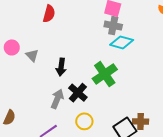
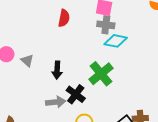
red semicircle: (49, 14) -> (64, 18), moved
gray arrow: (57, 99) -> (56, 102), turned 66

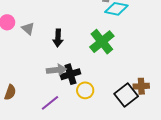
black cross: (76, 94) -> (70, 74), moved, turned 36

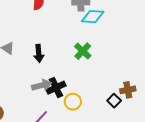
green cross: (102, 42) -> (83, 51), size x0.7
black square: (126, 95) -> (114, 101), size x0.6

